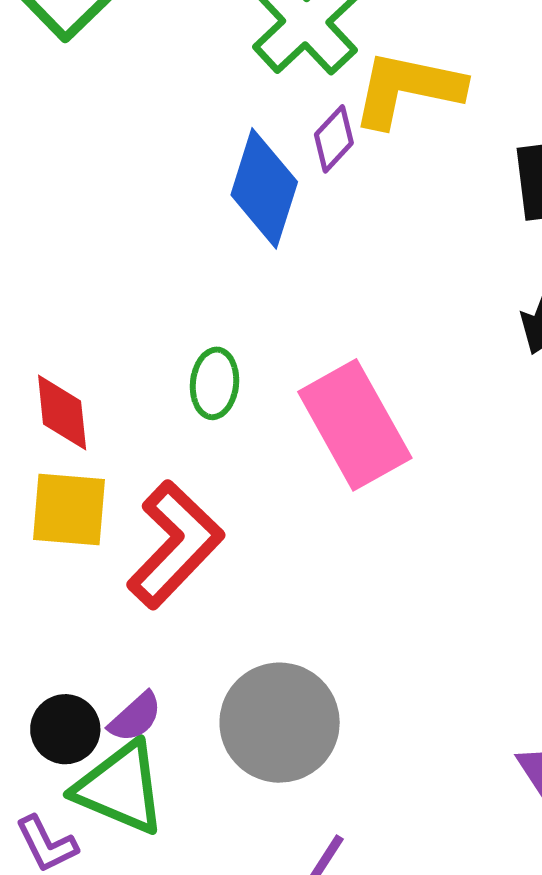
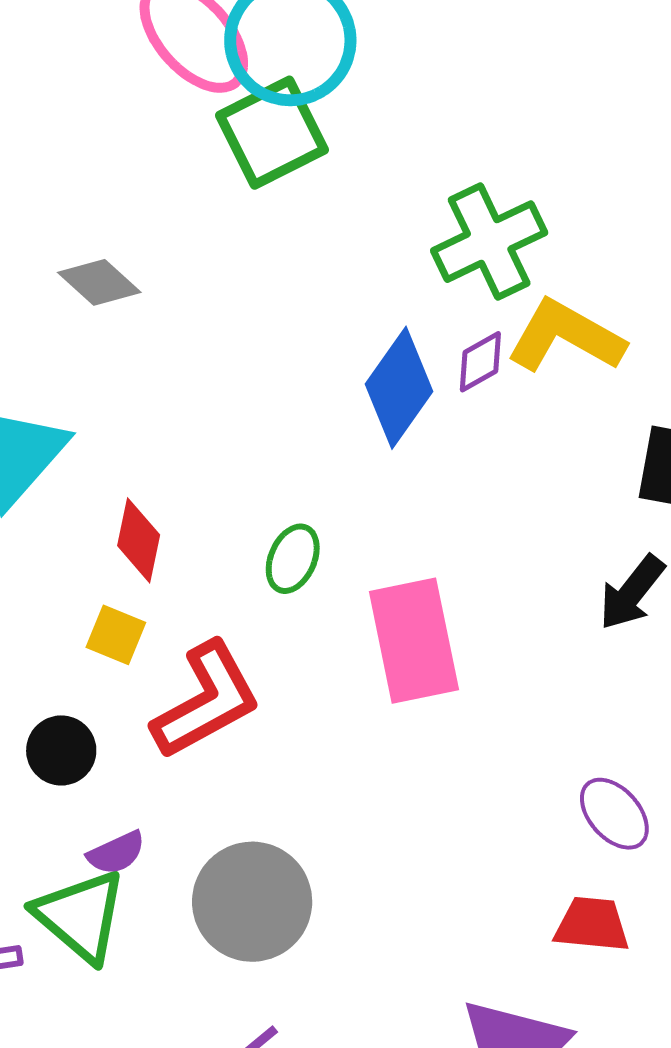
yellow square: (69, 509) -> (116, 635), size x0.7
black circle: (65, 729) -> (61, 750), moved

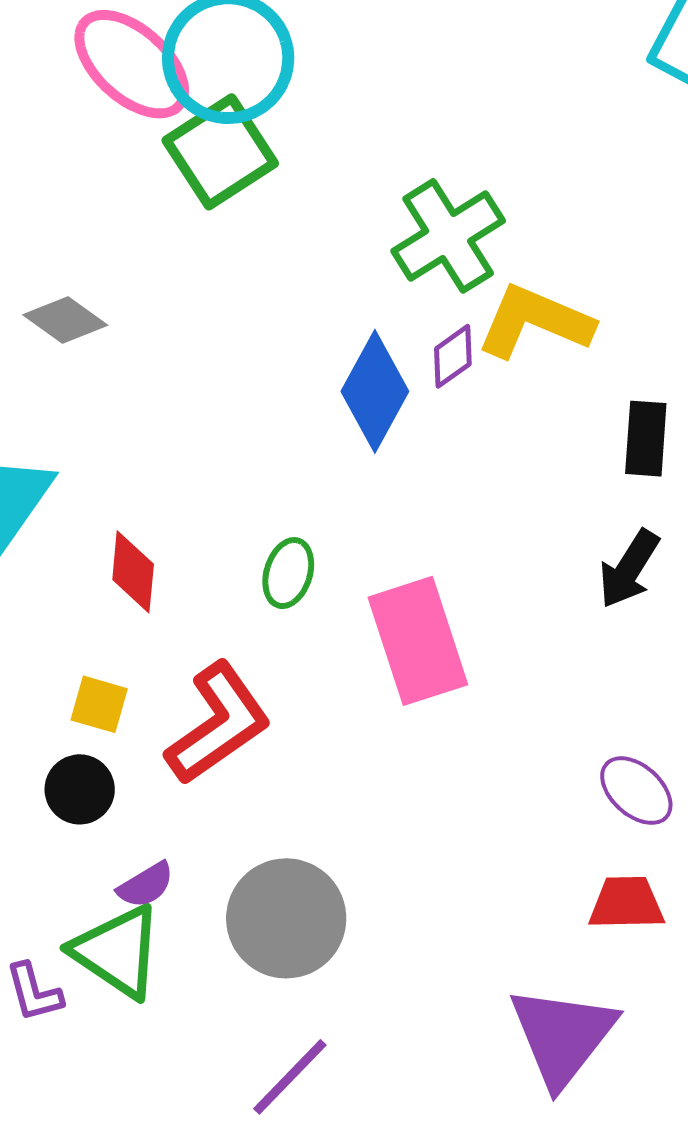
yellow square: (116, 635) -> (99, 704), moved

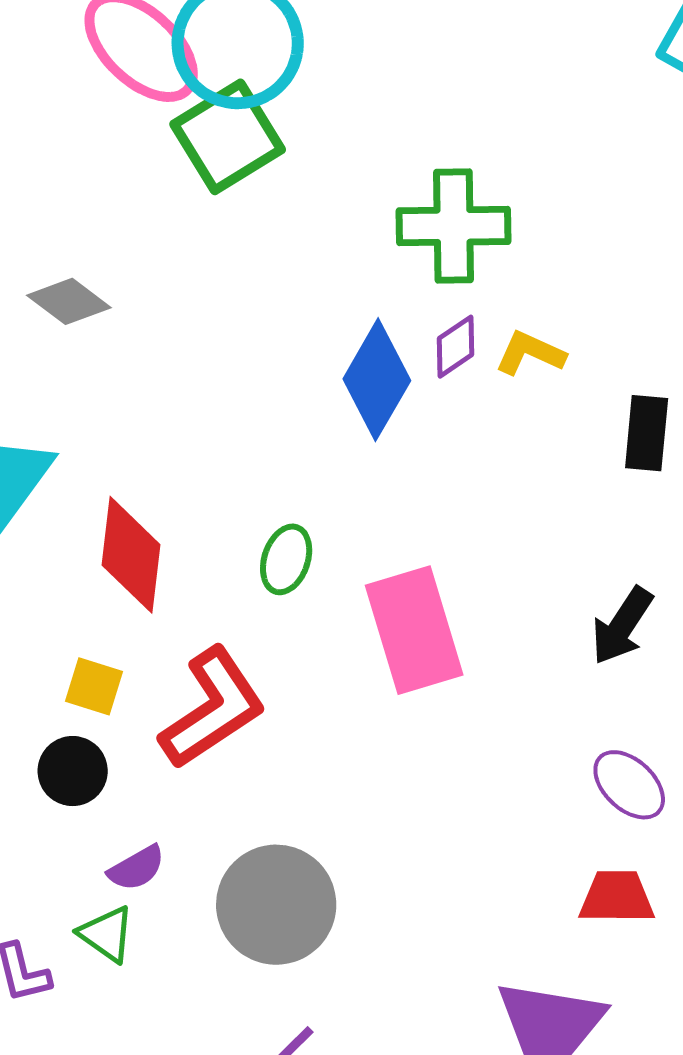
green cross: (448, 236) -> (454, 226), turned 30
yellow L-shape: (535, 322) -> (530, 353), moved, size x0.6
black arrow: (629, 569) -> (622, 626), moved
red diamond: (133, 572) -> (131, 555), size x1.4
green triangle: (117, 952) -> (106, 934), size x0.6

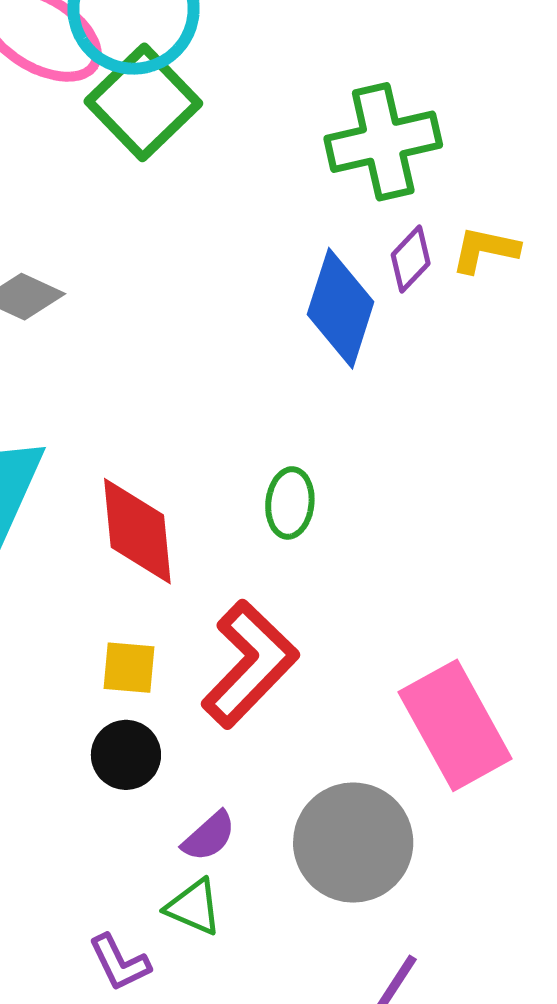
pink rectangle: (414, 630) -> (455, 725), moved

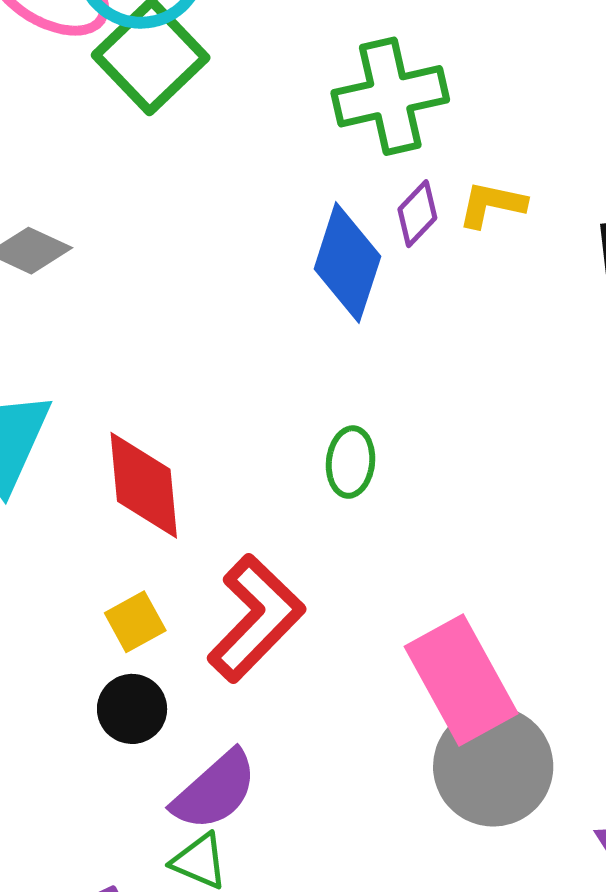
green ellipse: (290, 503) -> (351, 462), moved
yellow square: (129, 668) -> (135, 622), turned -34
purple semicircle: (209, 836) -> (215, 790), size x1.6
gray circle: (353, 843) -> (493, 766), moved

